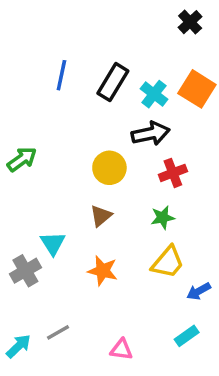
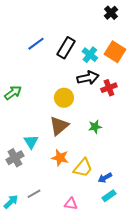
blue line: (61, 75) -> (36, 44), turned 42
red cross: (173, 173) -> (109, 88), moved
brown triangle: (101, 216) -> (59, 126), size x1.5
yellow trapezoid: (168, 262) -> (83, 168), moved
blue arrow: (199, 291) -> (105, 178), moved

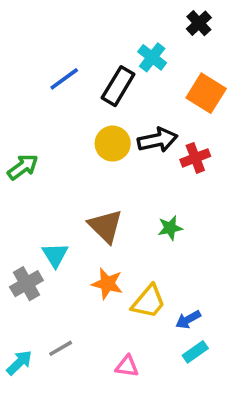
cyan cross: (90, 55) -> (152, 57), moved
yellow circle: (64, 98) -> (113, 144), moved
brown triangle: (59, 126) -> (105, 226), turned -35

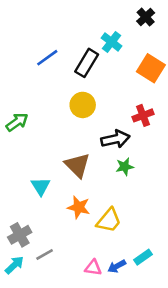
black arrow: (158, 140) -> (115, 139), moved
gray cross: (26, 284) -> (20, 235), moved
blue arrow: (188, 320) -> (117, 266), moved

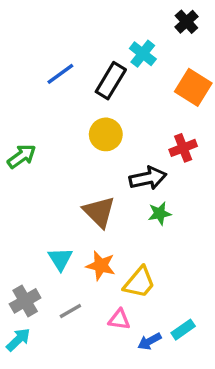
cyan triangle: (41, 186) -> (60, 259), moved
gray line: (45, 254) -> (70, 311), moved
pink triangle: (93, 268) -> (119, 319), moved

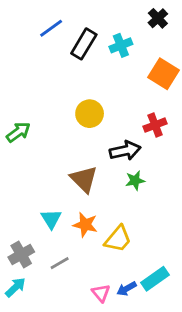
cyan cross: (143, 54) -> (121, 45), turned 30
blue line: (60, 74) -> (51, 28), moved
black rectangle: (111, 81) -> (84, 44), moved
pink triangle: (119, 319) -> (101, 293), moved, turned 42
cyan rectangle: (183, 330) -> (155, 279), size x1.4

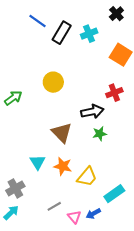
blue line: (51, 28) -> (37, 21), turned 72
yellow circle: (90, 114) -> (53, 82), moved
gray line: (60, 263) -> (54, 206), moved
cyan rectangle: (155, 279) -> (114, 194), moved

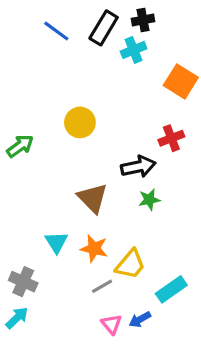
black cross: (116, 14) -> (143, 20), moved, turned 32
black rectangle: (62, 33) -> (104, 28), moved
gray cross: (15, 188) -> (23, 282), turned -36
gray line: (54, 206) -> (102, 286), moved

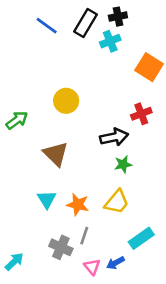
brown triangle: (93, 198) -> (56, 154), moved
yellow trapezoid: (130, 264) -> (117, 202), moved
gray cross: (23, 282) -> (61, 247), moved
gray line: (102, 286) -> (84, 236), turned -42

